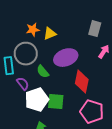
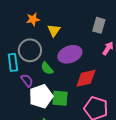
orange star: (33, 30) -> (33, 19), moved
yellow triangle: (50, 34) -> (54, 30), turned -32
red diamond: (82, 82) -> (86, 78), turned 65

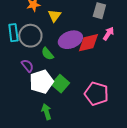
cyan rectangle: (13, 62) -> (13, 33), moved
red diamond: (86, 78) -> (88, 43), moved
green square: (60, 98) -> (60, 84), turned 36

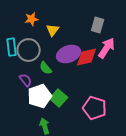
pink arrow: (108, 34) -> (107, 48), size x1.5

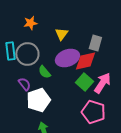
gray rectangle: (98, 25) -> (95, 43), moved
yellow triangle: (53, 30) -> (61, 34), moved
pink arrow: (107, 48) -> (102, 83), moved
green square: (59, 98) -> (84, 82), moved

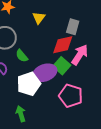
purple ellipse: (67, 58) -> (45, 73), moved
pink arrow: (102, 83) -> (80, 55), moved
white pentagon: (38, 100) -> (29, 84), moved

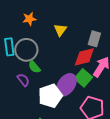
green semicircle: (22, 56) -> (34, 67), moved
purple ellipse: (45, 73) -> (66, 85), turned -35

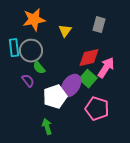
orange star: (29, 19) -> (34, 20), size x1.6
gray rectangle: (94, 39) -> (99, 25), moved

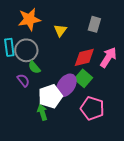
pink arrow: (106, 68) -> (108, 57), moved
green arrow: (47, 127) -> (42, 112), moved

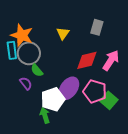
orange star: (29, 19) -> (22, 35), moved, turned 30
green square: (83, 78) -> (109, 100), moved
pink pentagon: (92, 108) -> (95, 91), moved

